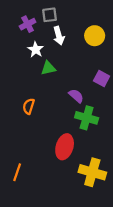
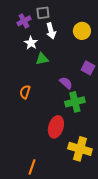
green cross: (87, 118) -> (75, 102), turned -30
orange line: (17, 172) -> (32, 167), moved

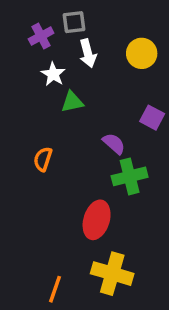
yellow cross: (80, 149) -> (112, 274), moved

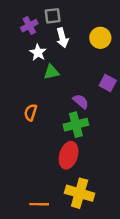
green cross: (130, 176) -> (76, 125), moved
orange line: (55, 289) -> (39, 204), turned 72

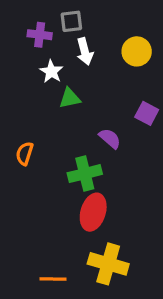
purple cross: (29, 26) -> (40, 35), turned 35
orange semicircle: (31, 112) -> (25, 153), moved
green cross: (76, 125) -> (85, 174), moved

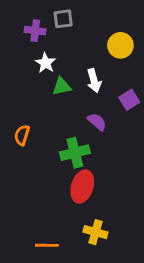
white arrow: (85, 51) -> (94, 81), moved
purple square: (147, 113) -> (129, 100), turned 30
yellow cross: (108, 264) -> (95, 232), size x0.7

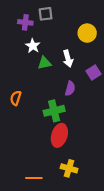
purple semicircle: (97, 122) -> (70, 88), turned 64

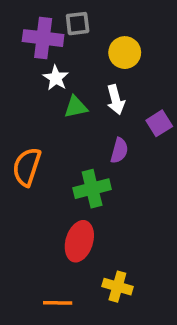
purple cross: (25, 22) -> (43, 38), size x1.5
yellow circle: (87, 33) -> (125, 53), moved
orange semicircle: (16, 98) -> (27, 167), size x1.5
red ellipse: (59, 135) -> (79, 241), moved

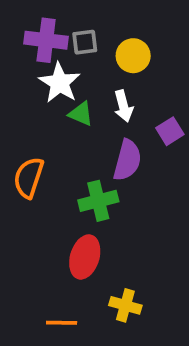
gray square: (78, 24) -> (85, 42), moved
white star: (56, 78) -> (60, 83), size x1.5
green triangle: (76, 107) -> (81, 114), turned 35
purple semicircle: (119, 151) -> (127, 160), size x1.5

